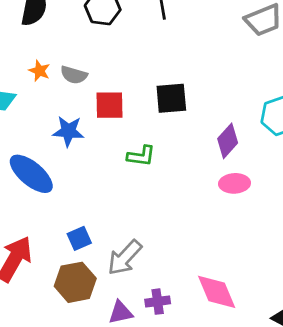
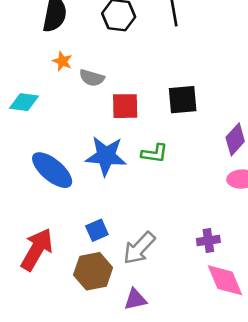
orange star: (39, 71) -> (62, 61), moved
blue star: (68, 131) -> (106, 156), moved, size x1.4
purple cross: (158, 302) -> (208, 240), moved

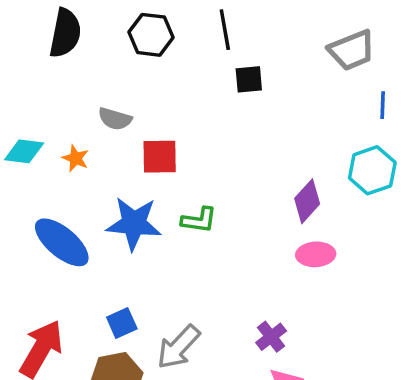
orange star: (62, 61) -> (76, 158), moved
black square: (183, 100) -> (249, 79), moved, size x0.7
purple cross: (208, 240) -> (271, 337), turned -30

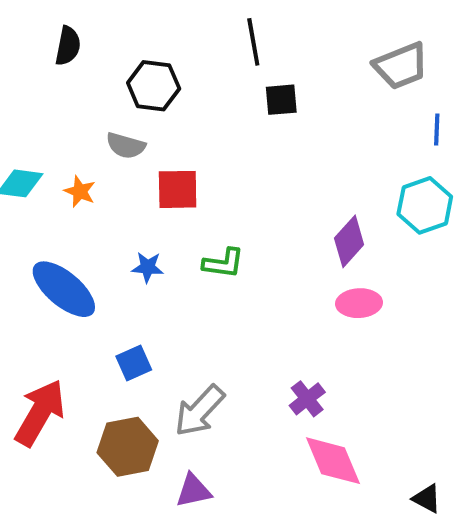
black semicircle: (65, 33) -> (68, 46), size x0.7
black hexagon: (151, 35) -> (154, 86), moved
blue star: (134, 223) -> (148, 267), size x0.5
blue square: (122, 323) -> (134, 363), moved

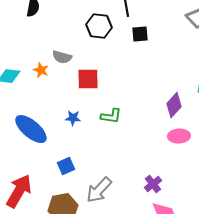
black hexagon: (154, 86) -> (99, 26), moved
orange star: (80, 191) -> (41, 70), moved

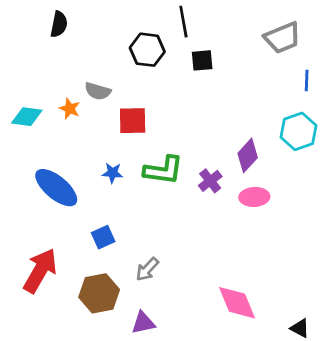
green L-shape: (111, 116) -> (163, 170), size x1.4
purple cross: (153, 184) -> (210, 181), moved
gray arrow: (99, 190) -> (147, 269), size x0.7

